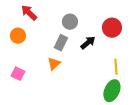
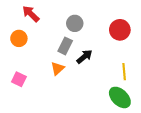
black arrow: (88, 43) -> (84, 57), moved
green ellipse: (112, 91) -> (120, 97), turned -70

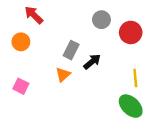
gray circle: (75, 23) -> (101, 20), moved

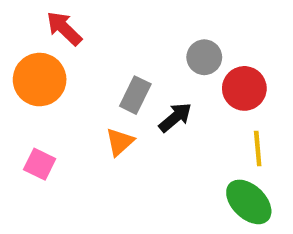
gray circle: (101, 20) -> (204, 57), moved
red circle: (131, 32) -> (244, 88), moved
orange circle: (21, 42) -> (40, 80), size x1.5

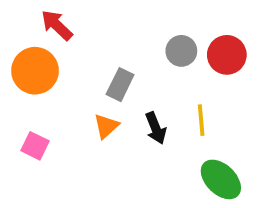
red circle: (244, 88) -> (227, 55), moved
black arrow: (175, 117) -> (156, 128), moved, turned 108
yellow line: (258, 149) -> (201, 120), moved

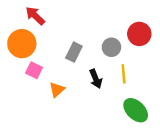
gray circle: (181, 51) -> (111, 47), moved
orange triangle: (106, 126) -> (57, 90), moved
pink square: (35, 146) -> (34, 70), moved

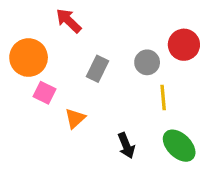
red arrow: (35, 16) -> (69, 21), moved
black arrow: (96, 79) -> (126, 146), moved

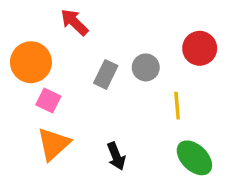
gray circle: (147, 62) -> (146, 67), moved
orange triangle: (75, 118) -> (54, 144), moved, size x1.5
black arrow: (126, 146) -> (116, 156), moved

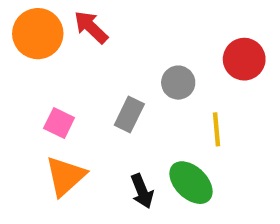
orange circle: (31, 62) -> (38, 34), moved
gray rectangle: (106, 74) -> (129, 114), moved
green ellipse: (194, 158) -> (191, 183), moved

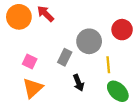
gray circle: (178, 83) -> (89, 41), size x1.5
green ellipse: (191, 183) -> (118, 91), moved
black arrow: (142, 191) -> (78, 83), moved

